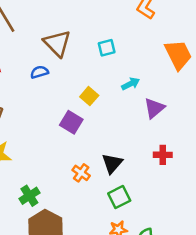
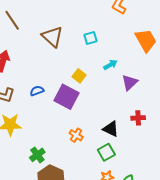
blue semicircle: (39, 72) -> (37, 91), moved
purple square: (71, 122) -> (66, 97), size x1.4
black triangle: (112, 163) -> (111, 129), moved, turned -42

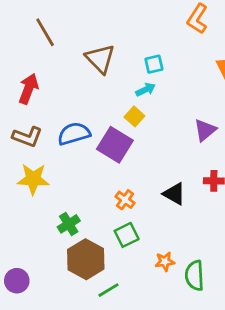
cyan arrow: (110, 65) -> (146, 90), moved
blue semicircle: (37, 91) -> (74, 134), size x1.6
green square: (106, 152) -> (127, 235), moved

